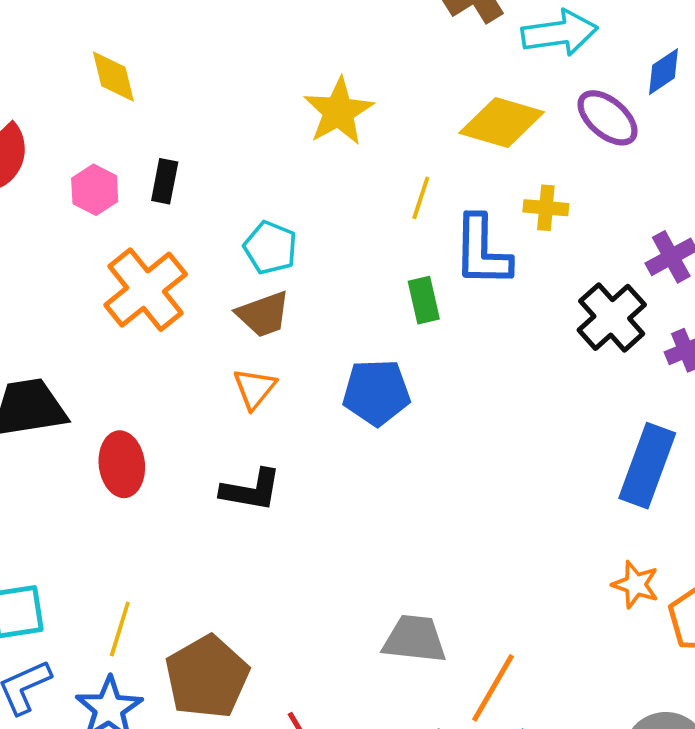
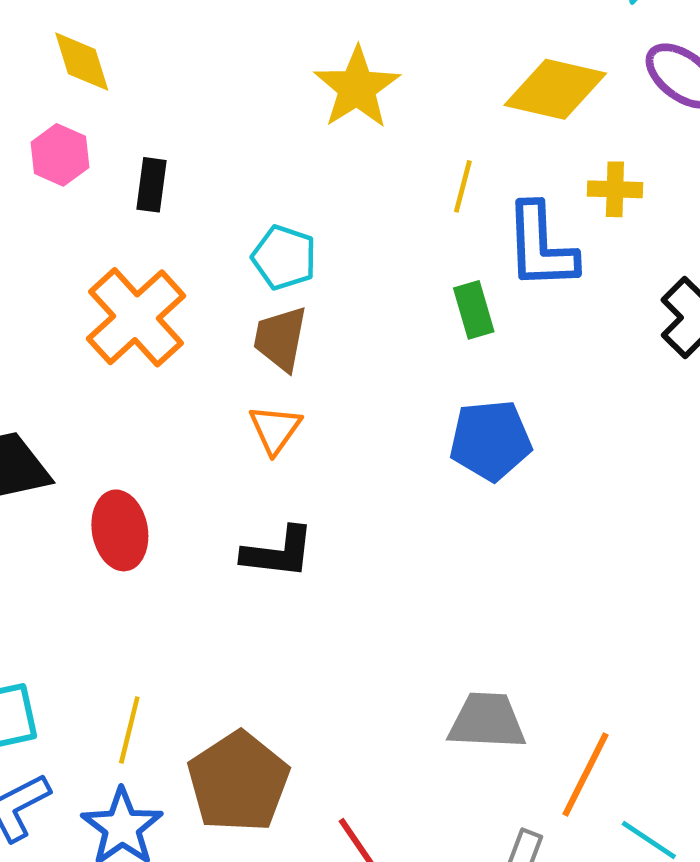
pink hexagon: (95, 190) -> (60, 155), moved
brown trapezoid: (263, 314) -> (280, 339), turned 124
blue pentagon: (376, 392) -> (490, 440), moved

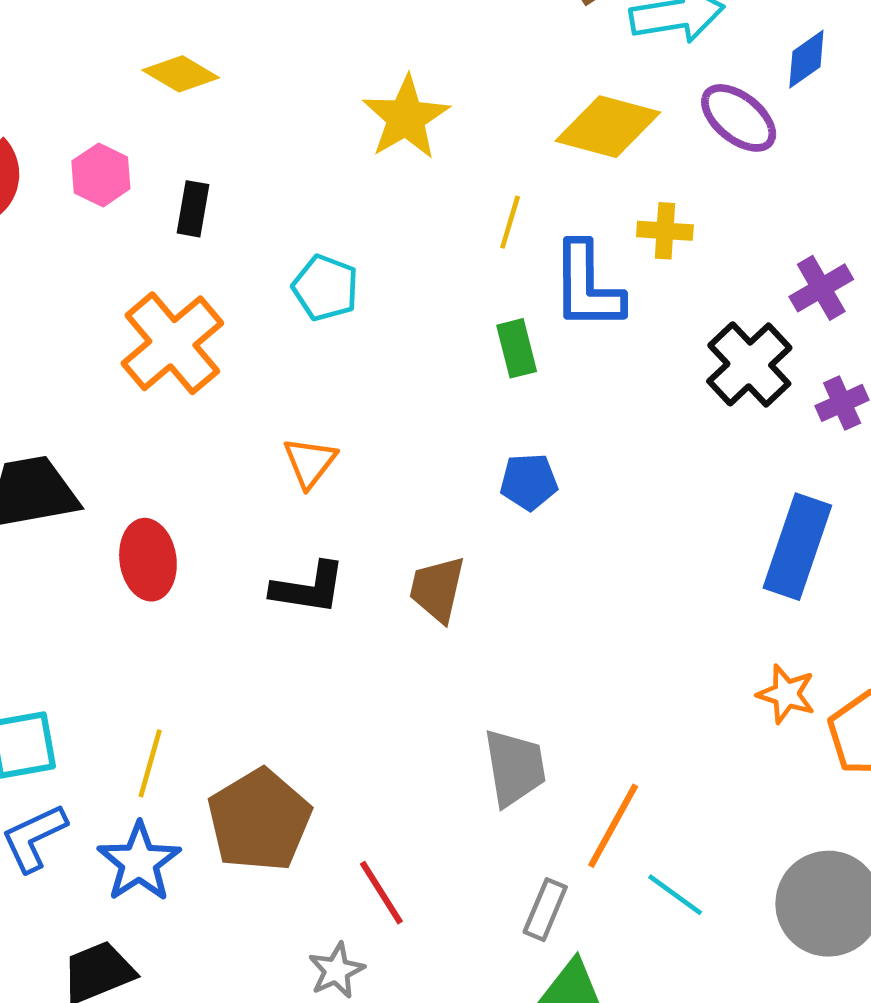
yellow diamond: (82, 62) -> (181, 74), moved, turned -44
brown trapezoid: (280, 339) -> (437, 589), moved
blue pentagon: (490, 440) -> (529, 482), size x0.7
gray trapezoid: (487, 721) -> (515, 768), turned 76

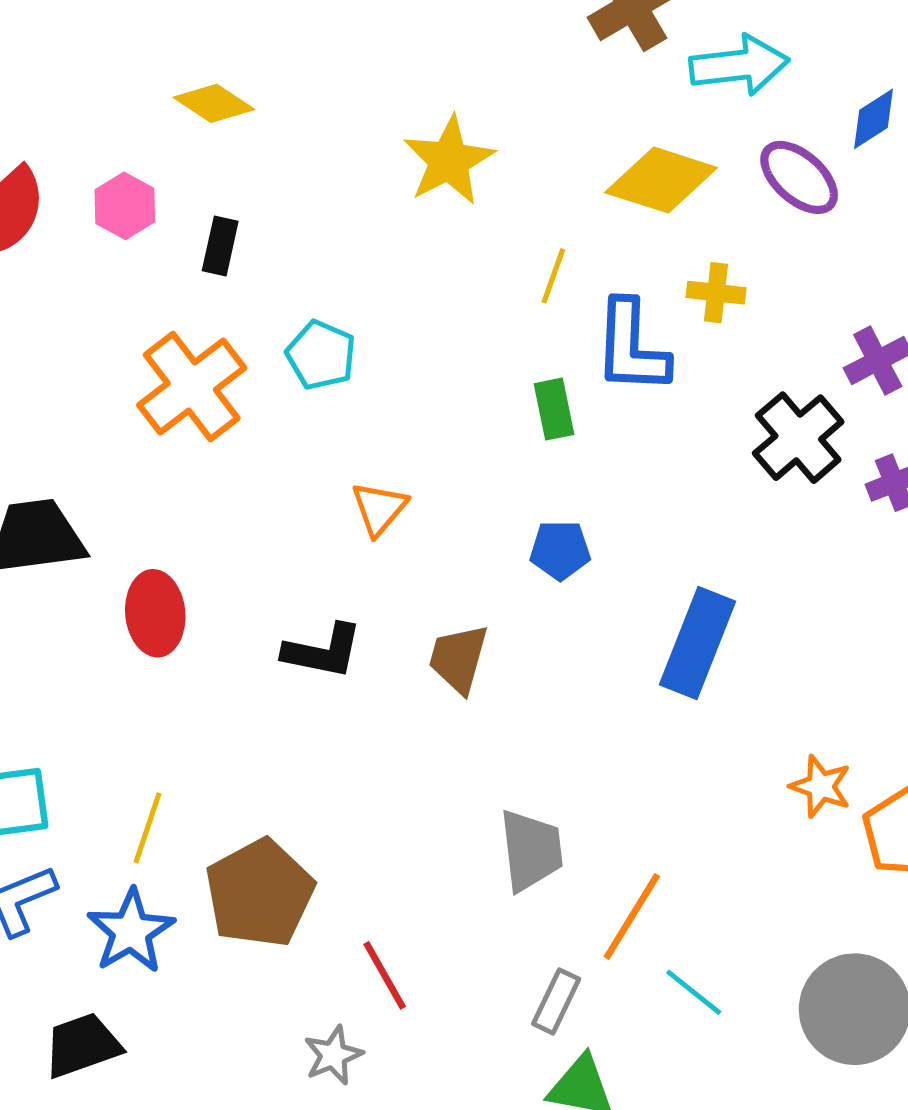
cyan pentagon: (325, 288) -> (321, 355), moved
orange triangle: (310, 462) -> (379, 508), moved
blue rectangle: (797, 547) -> (697, 643), moved

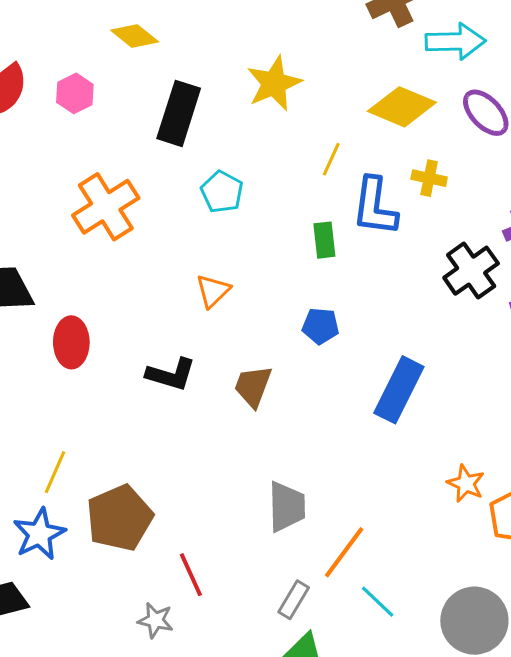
black rectangle: (220, 246) -> (179, 113), moved, size x1.8
cyan pentagon: (321, 355) -> (222, 192), moved
gray star: (333, 1055) -> (155, 620), turned 30

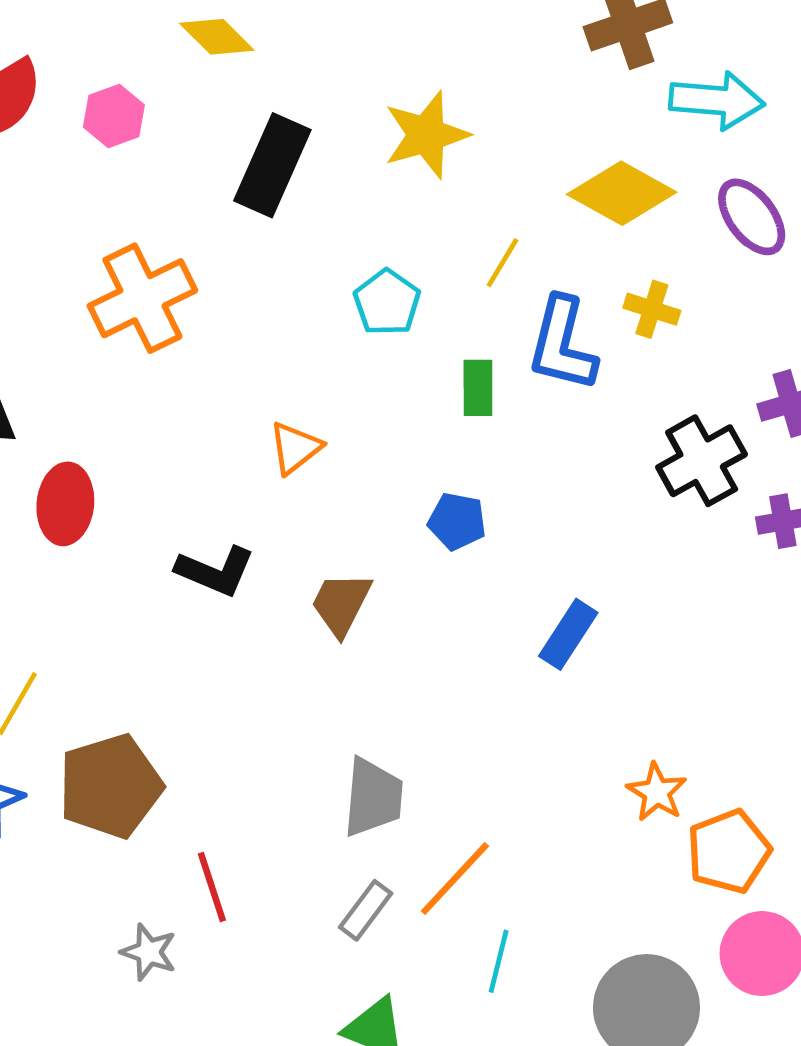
cyan pentagon: (222, 192) -> (387, 302), moved
blue rectangle: (399, 390) -> (568, 634), size x0.7
gray rectangle: (294, 600) -> (366, 910), moved
cyan line: (378, 602) -> (499, 961), turned 54

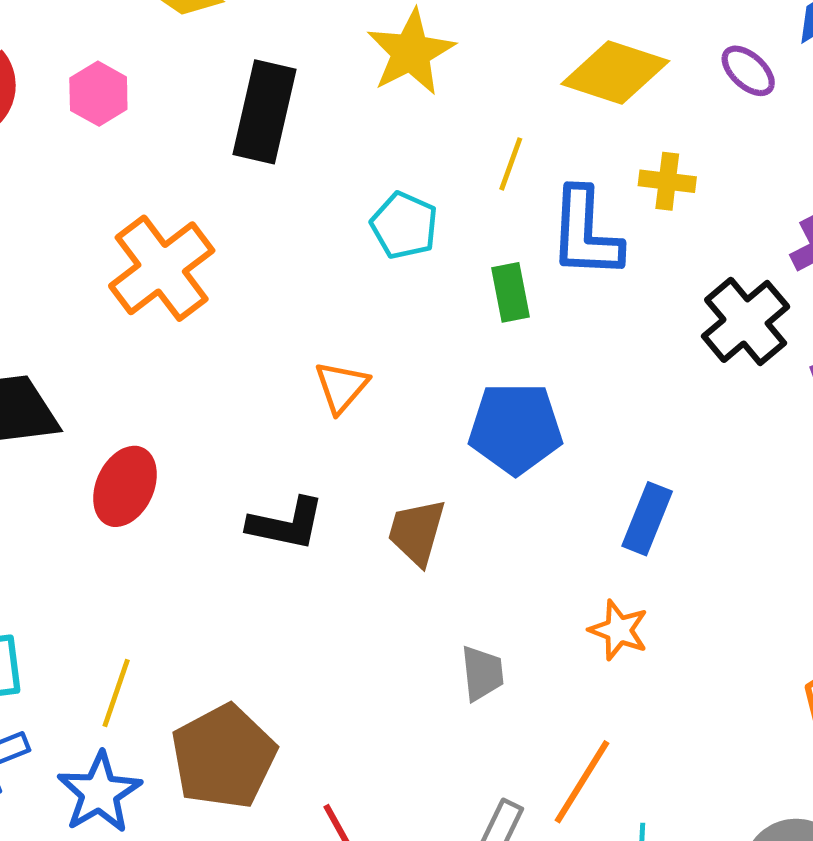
purple ellipse: (752, 217) -> (748, 71), size x0.7
red ellipse: (65, 504) -> (125, 486), turned 30
blue pentagon: (457, 521) -> (515, 428), size x1.6
orange star: (657, 792) -> (619, 630), moved
gray trapezoid: (373, 797) -> (482, 673), moved, size x0.7

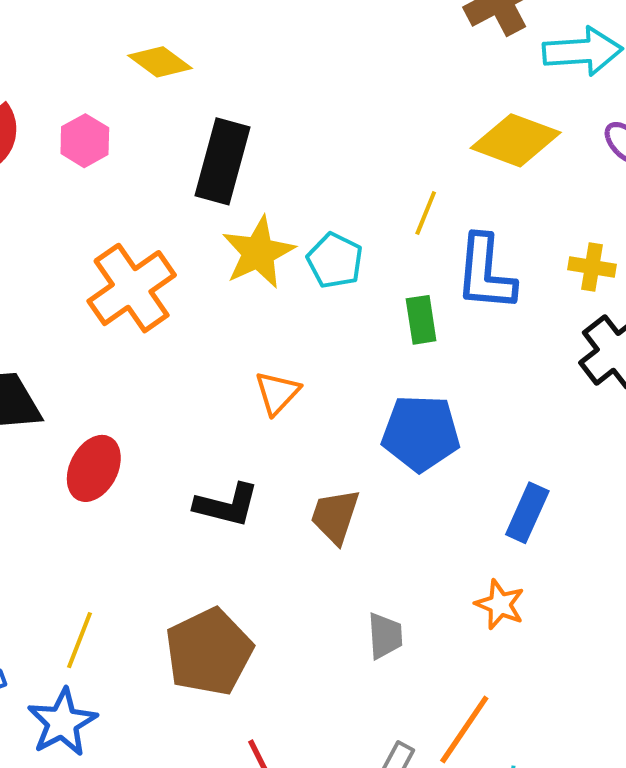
yellow star: (411, 52) -> (258, 252), moved
yellow cross: (667, 181) -> (592, 267), moved
brown pentagon: (224, 757) -> (209, 652), moved

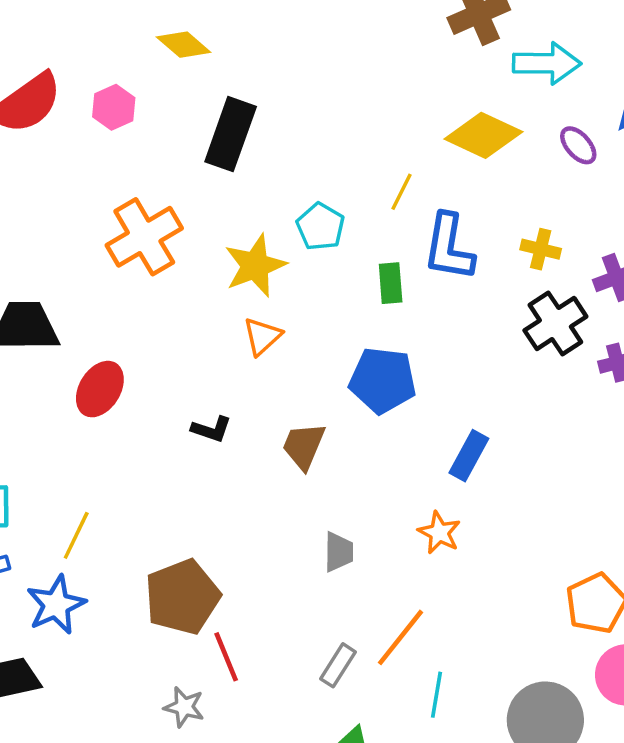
yellow star: (258, 252) -> (255, 266), moved
black L-shape: (227, 505) -> (211, 429), size x0.7
brown pentagon: (209, 652) -> (182, 597), moved

